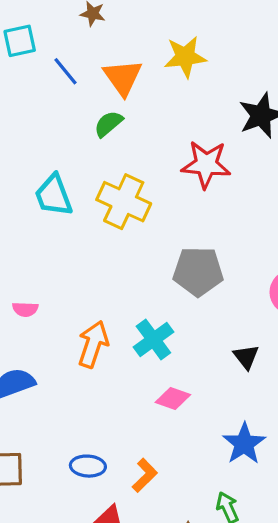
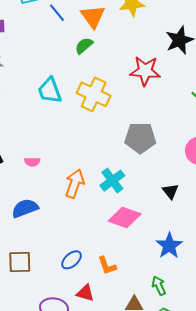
pink diamond: (173, 399) -> (125, 217), size x1.5
blue ellipse: (88, 466) -> (72, 260), turned -45
orange L-shape: (145, 475) -> (107, 266), turned 115

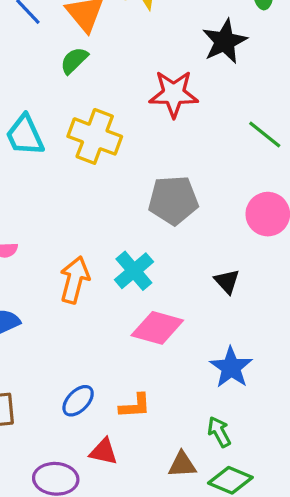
orange L-shape: (107, 266) -> (135, 406), turned -70

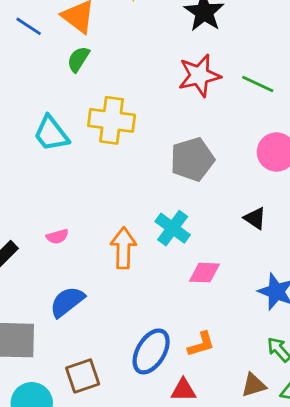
red star: (174, 94) -> (199, 76), moved
pink diamond: (157, 328) -> (205, 273), size x0.7
blue ellipse: (78, 401) -> (151, 351), size x1.5

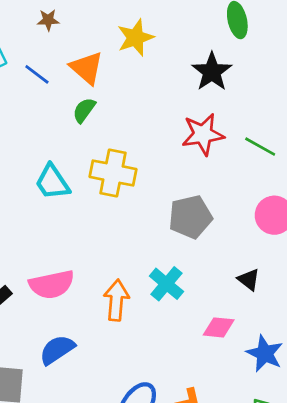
pink semicircle: (57, 236) -> (52, 284), size x2.0
pink diamond: (205, 273) -> (219, 327), moved

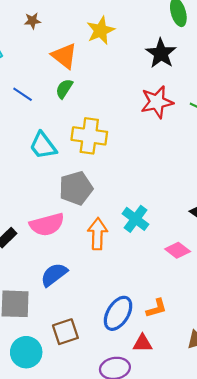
blue line: (37, 74) -> (23, 94), moved
gray pentagon: (190, 217) -> (76, 188), moved
pink diamond: (219, 327) -> (178, 250), turned 35

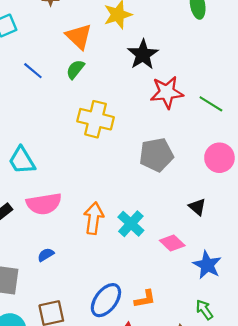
black star: (161, 53) -> (143, 55), moved
cyan trapezoid: (43, 146) -> (22, 160), moved
gray pentagon: (76, 188) -> (156, 155), moved
cyan cross: (135, 219) -> (131, 224), moved
blue semicircle: (54, 275) -> (46, 255), size x0.6

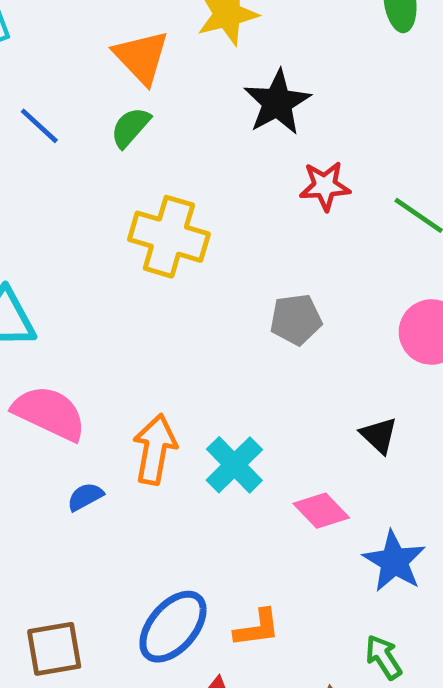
red star: (167, 92) -> (325, 186), size x0.7
gray pentagon: (156, 155) -> (296, 319), size x0.7
pink semicircle: (44, 204) -> (49, 413), turned -148
blue semicircle: (46, 255) -> (85, 497), moved

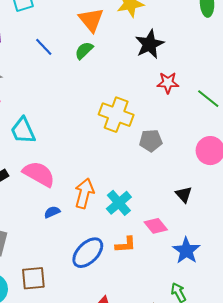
yellow cross: (169, 237) -> (116, 115), moved
blue ellipse: (173, 627) -> (88, 253), moved
orange L-shape: (257, 628) -> (126, 245), moved

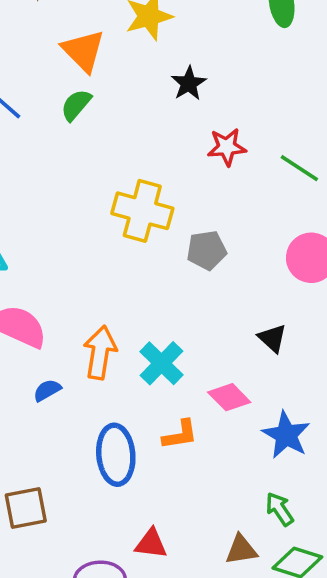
black star: (150, 44) -> (189, 83), size x0.7
blue ellipse: (88, 253) -> (116, 455), turned -44

